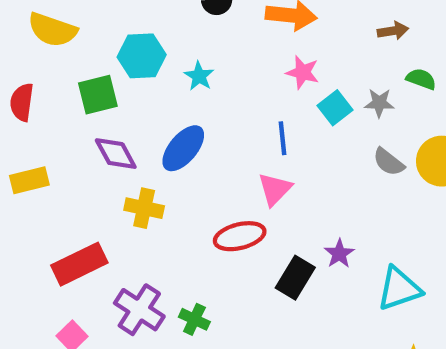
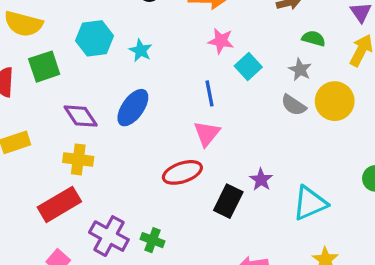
green square: (98, 95) -> (44, 67), moved
gray star: (379, 103) -> (300, 70), moved, turned 30
yellow cross: (144, 208) -> (78, 159), moved

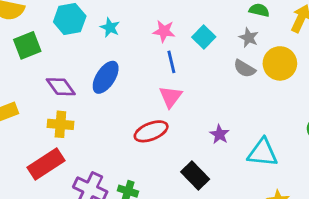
pink star: (221, 41) -> (164, 31), moved
black rectangle: (228, 201) -> (195, 176), moved, turned -68
cyan triangle: (310, 203) -> (263, 153), turned 32

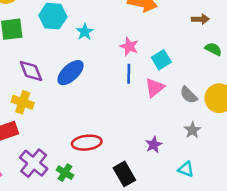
gray star: (249, 38) -> (192, 130), moved
pink triangle: (171, 97) -> (155, 88), moved
red ellipse: (151, 131) -> (87, 143), moved
cyan triangle: (263, 153) -> (186, 169), size x0.6

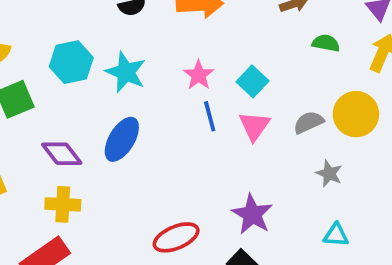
cyan star: (85, 32) -> (126, 72), size x1.5
pink star: (129, 46) -> (199, 75), turned 30
gray semicircle: (189, 95) -> (309, 122), turned 126
purple star: (154, 145) -> (252, 214), moved, size x1.5

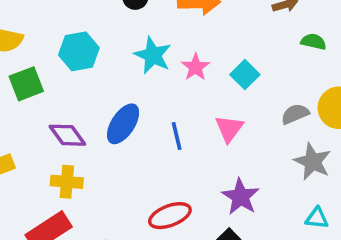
cyan star: (126, 72) -> (153, 55), moved
blue line: (210, 116) -> (177, 136), moved
pink triangle: (254, 126) -> (229, 129), moved
gray star: (329, 174) -> (312, 162), size x1.5

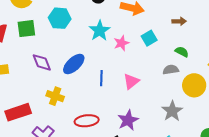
green semicircle: (314, 42) -> (182, 52), moved
cyan square: (245, 75) -> (149, 38), moved
gray semicircle: (295, 114) -> (171, 70), moved
yellow cross: (67, 182) -> (55, 96), moved

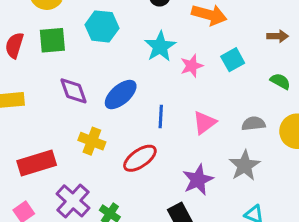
gray semicircle: (171, 70) -> (253, 124), moved
gray star: (172, 111) -> (245, 166), moved
red ellipse: (87, 121) -> (140, 158), moved, turned -30

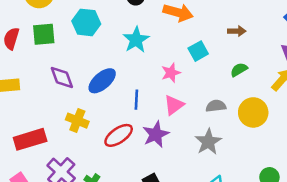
pink star: (192, 66) -> (171, 73), moved
green semicircle: (280, 81) -> (239, 70), turned -60
purple star: (198, 180) -> (156, 134), moved

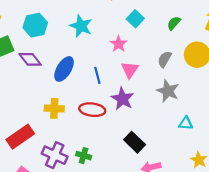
purple diamond: (62, 78) -> (30, 59), moved
gray semicircle: (216, 106) -> (165, 59), turned -35
red ellipse: (119, 135) -> (92, 110), turned 60

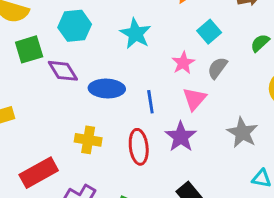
gray semicircle: (165, 59) -> (217, 68), moved
blue ellipse: (64, 69) -> (107, 89), turned 55
red ellipse: (92, 110) -> (139, 147), turned 70

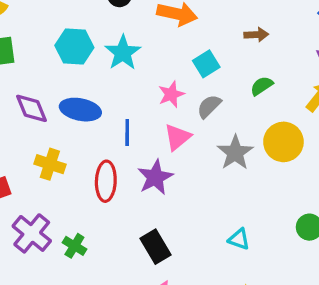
cyan hexagon: (75, 26) -> (74, 46), moved
purple diamond: (63, 71) -> (31, 108), moved
gray star: (242, 133) -> (235, 153), moved

